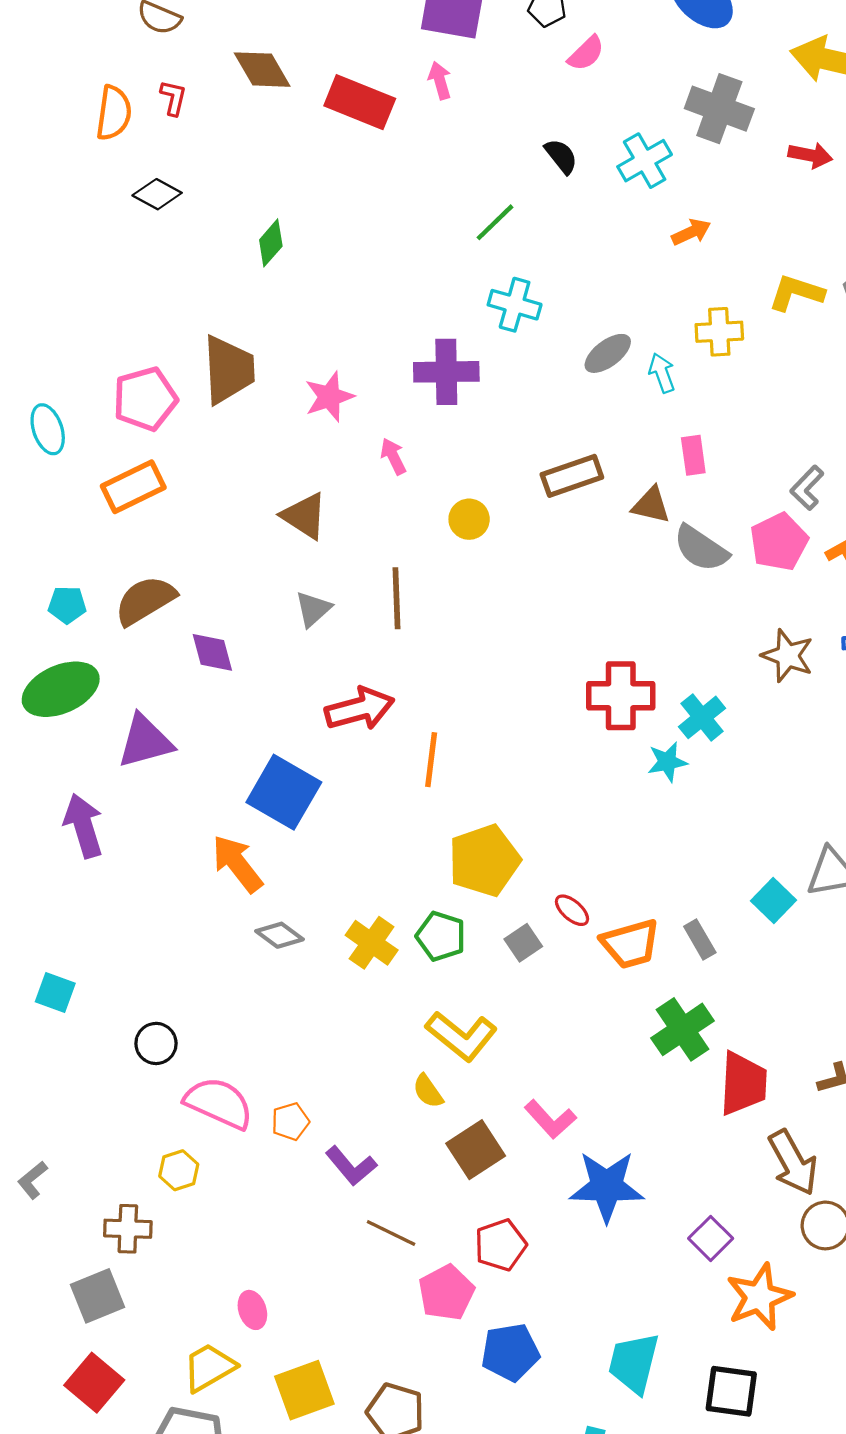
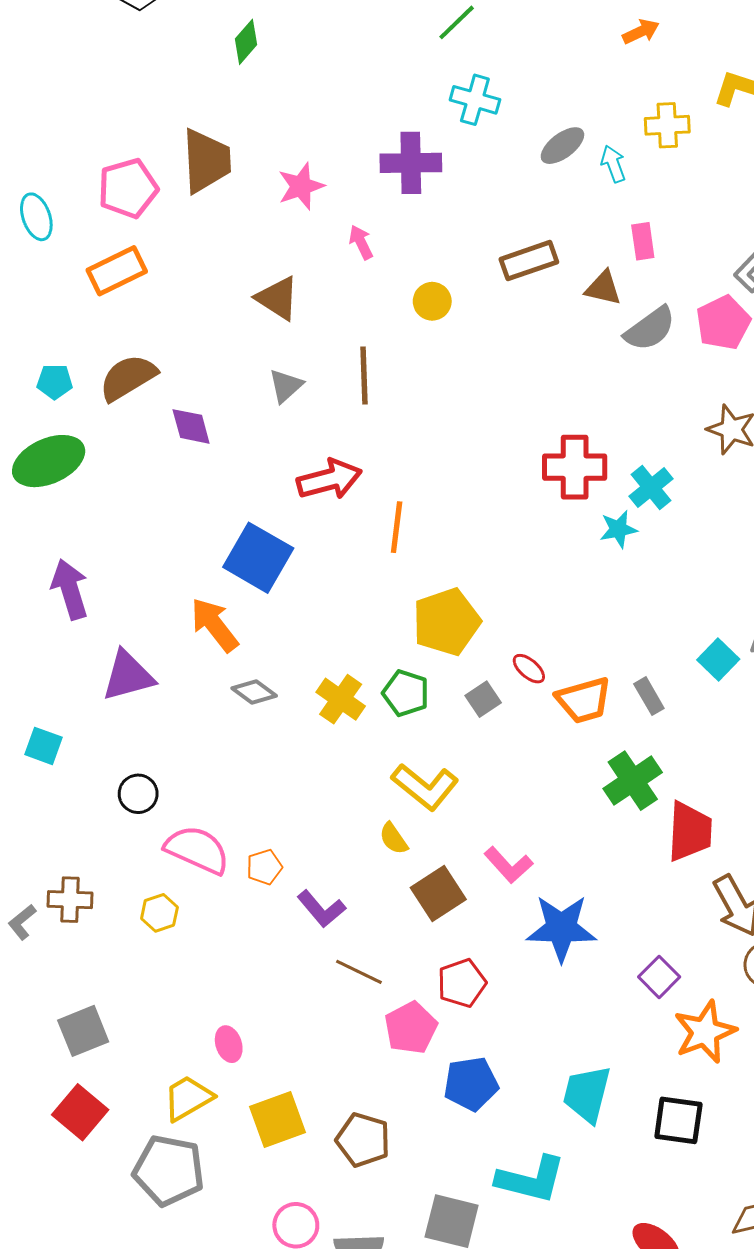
gray semicircle: (701, 548) -> (650, 329), turned -70
purple triangle: (145, 741) -> (128, 676), moved
brown cross: (128, 1229) -> (70, 900), moved

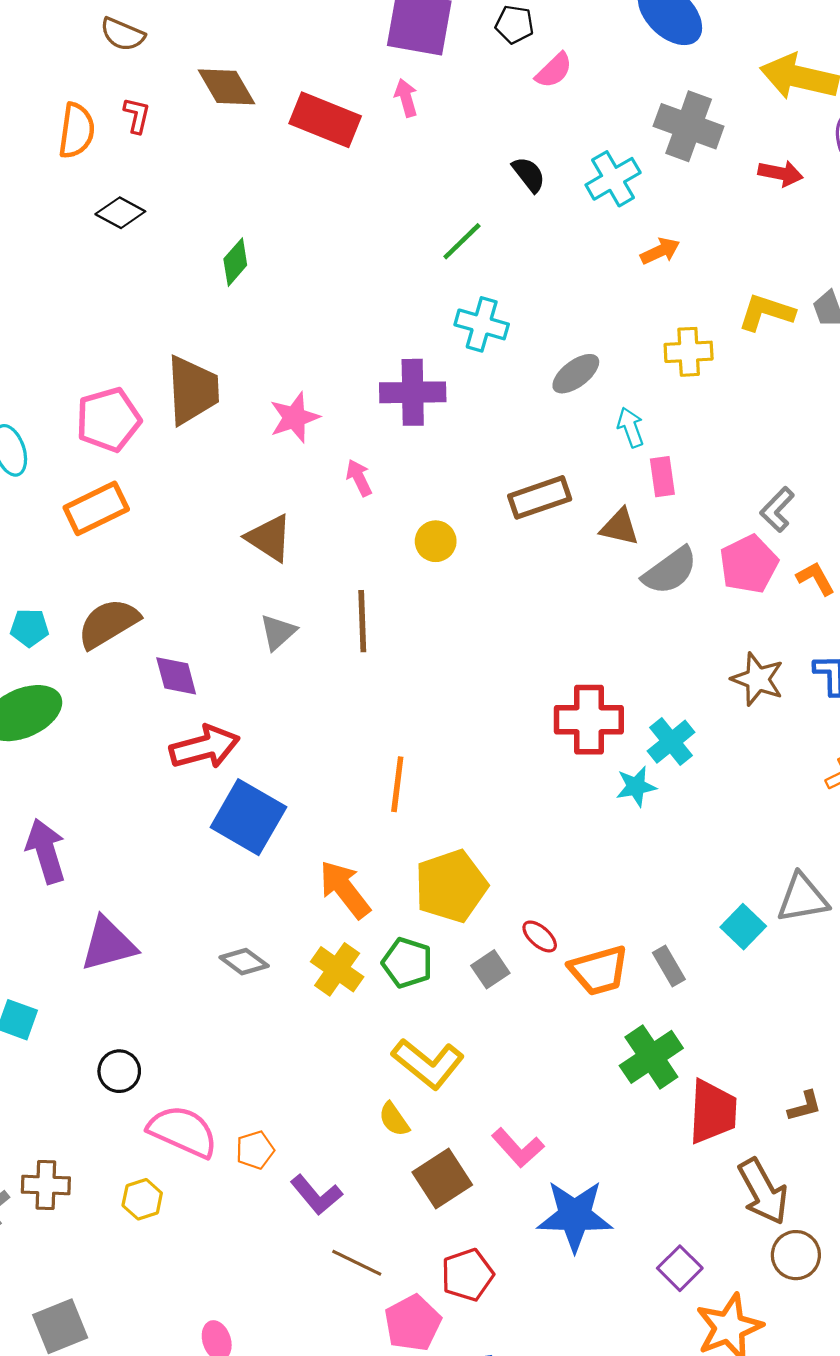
cyan arrow: (613, 164) -> (631, 427), moved
red arrow: (329, 479) -> (205, 747), moved
orange arrow: (214, 625) -> (345, 889), moved

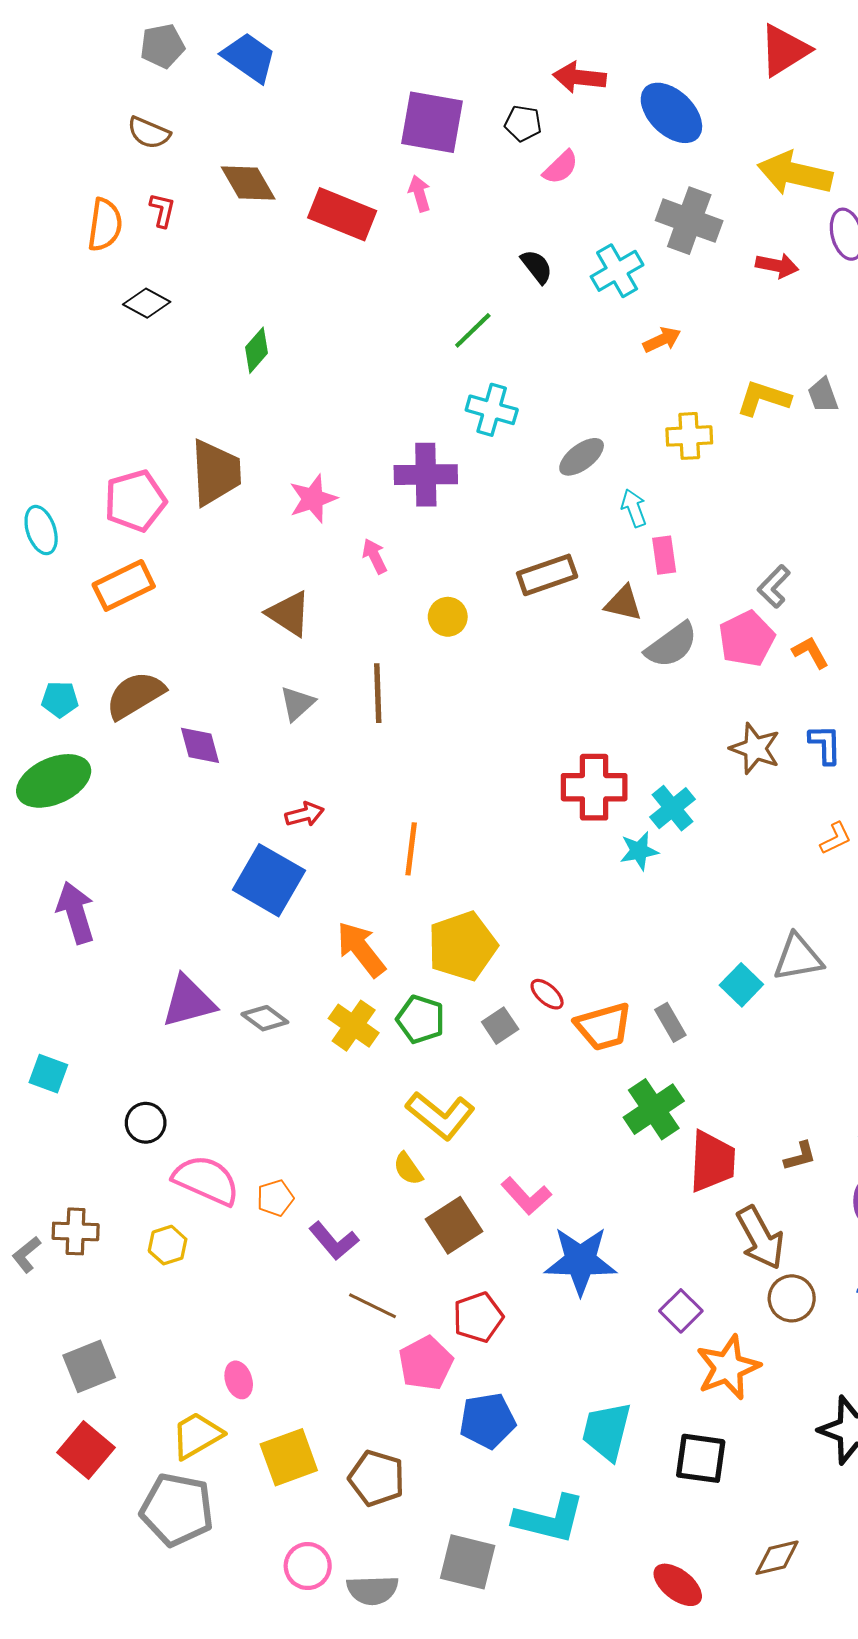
red arrow: (205, 747) -> (305, 814), moved, size x0.6
purple triangle: (108, 944) -> (188, 1001), moved

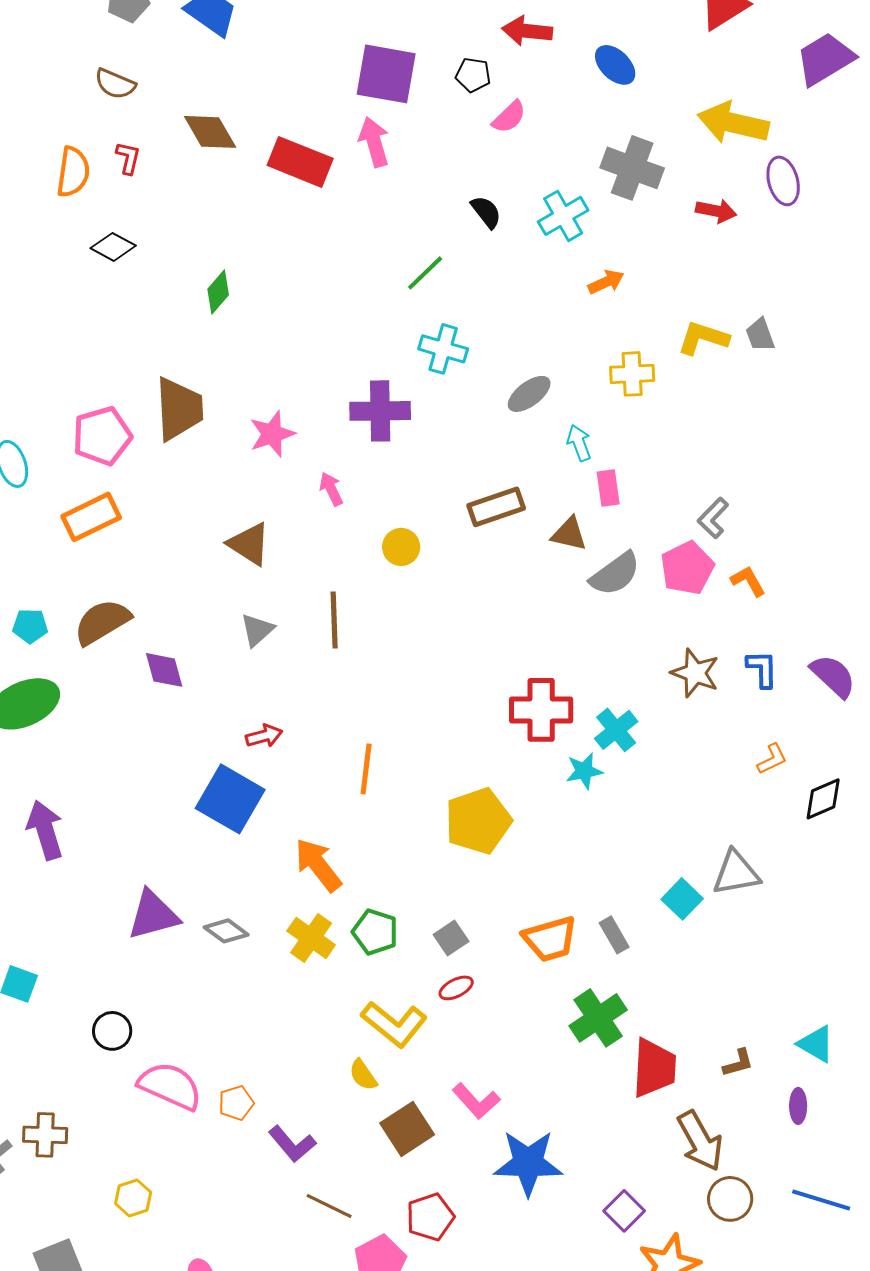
blue ellipse: (671, 113) -> (615, 65), size x0.7
pink arrow: (420, 193) -> (374, 142), size x1.4
yellow pentagon: (462, 946) -> (478, 821), moved
red ellipse: (547, 994) -> (456, 988), moved, turned -68
yellow hexagon: (168, 1245) -> (133, 1198), moved

